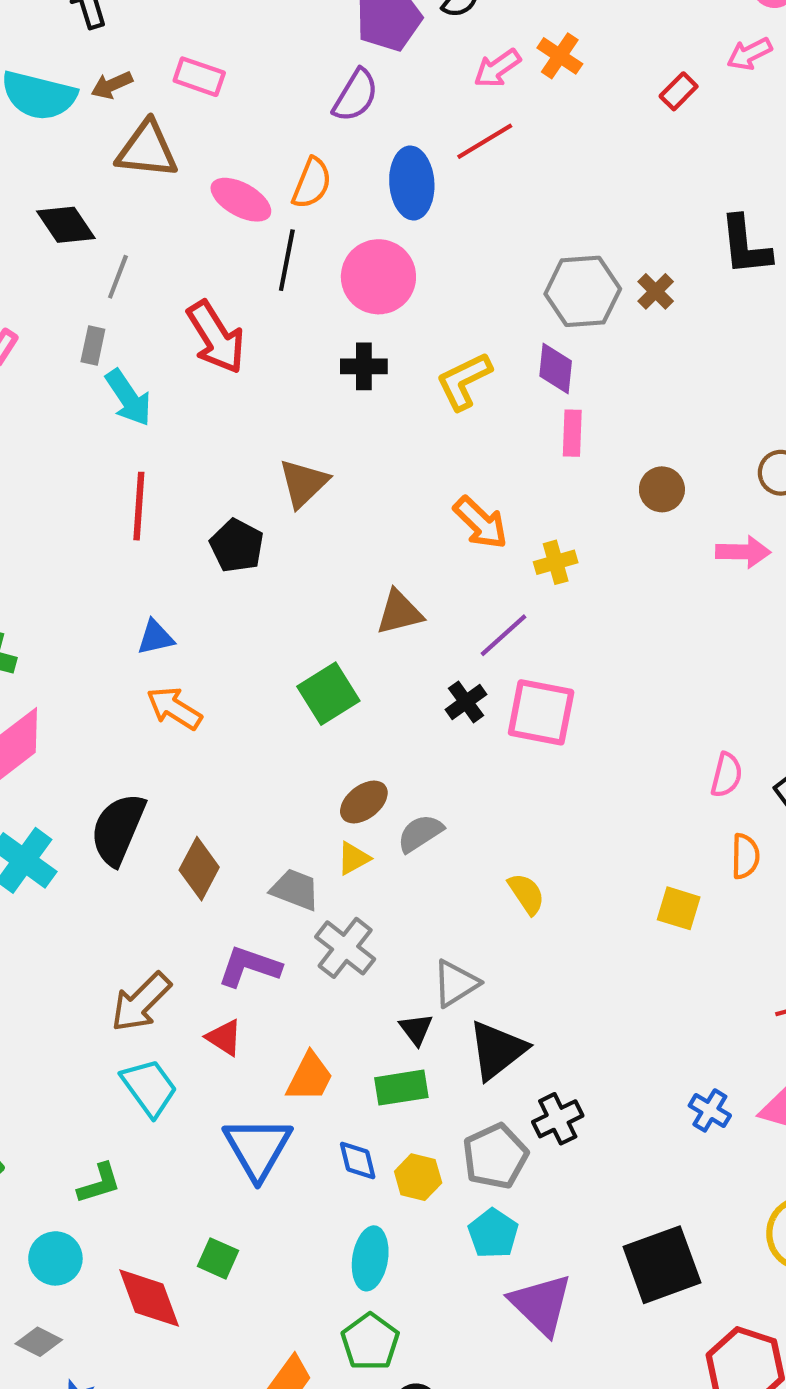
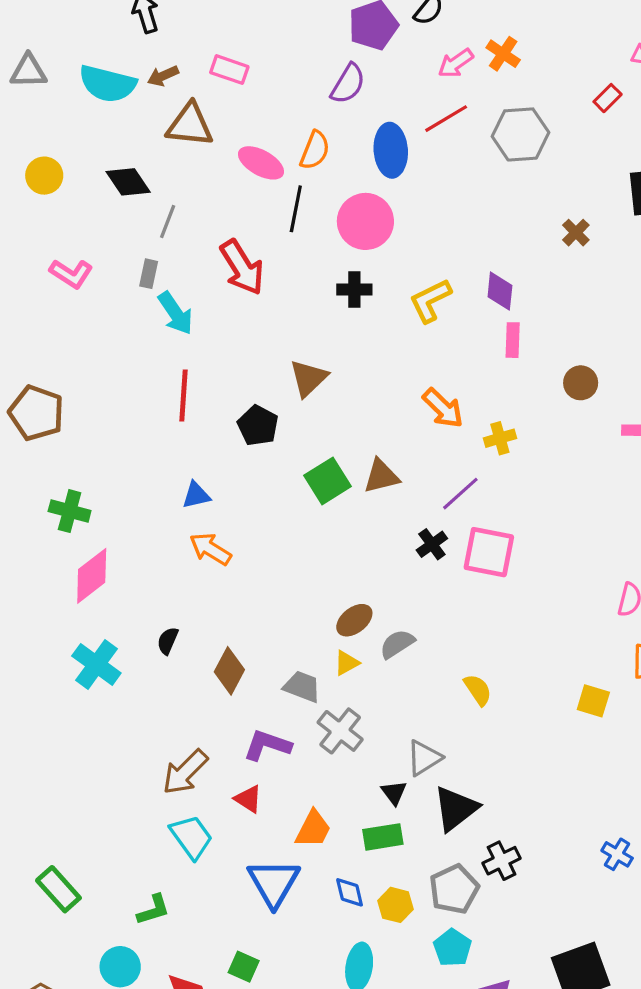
red rectangle: (679, 91) -> (608, 98), moved
gray hexagon: (583, 291) -> (521, 134), moved
green square: (328, 694) -> (327, 481), moved
black semicircle: (118, 829) -> (168, 641), size x0.5

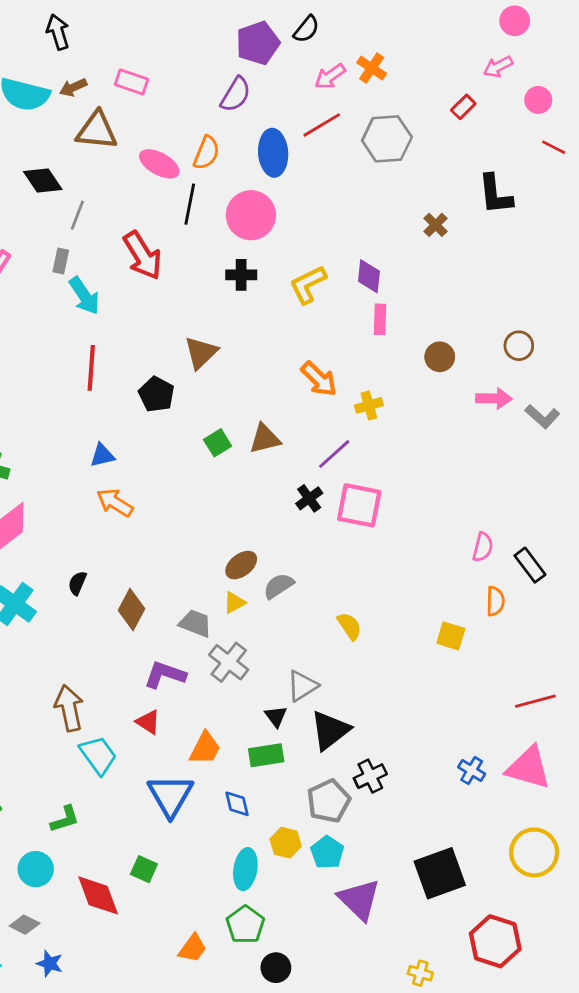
green square: (327, 481) -> (218, 443), size x0.7
brown arrow: (185, 772) -> (69, 708), moved, turned 123
yellow hexagon: (396, 905) -> (286, 843), moved

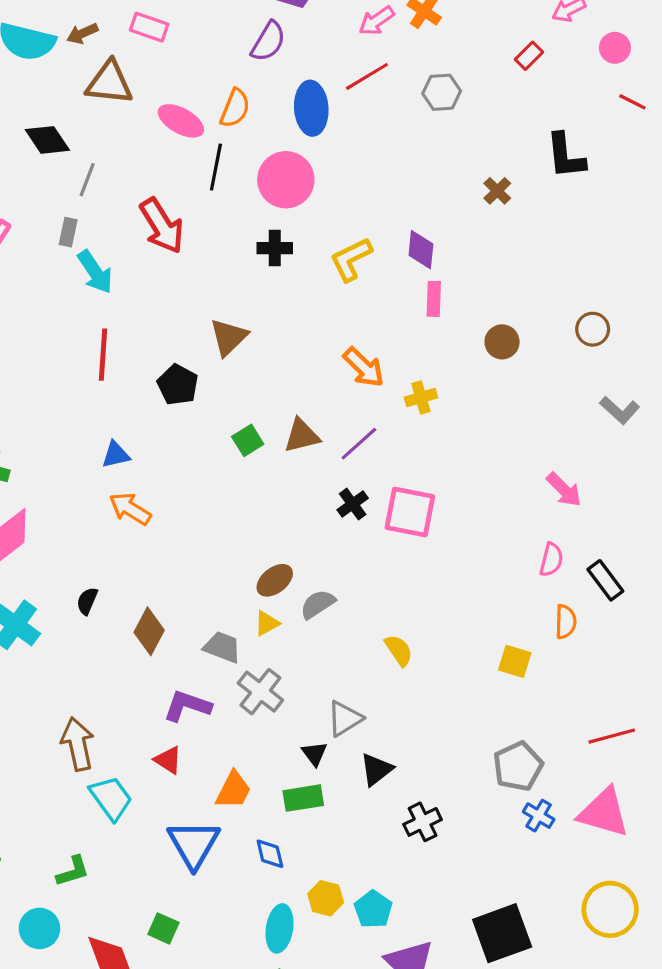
gray hexagon: (387, 139) -> (442, 92), size x0.7
pink arrow: (494, 398) -> (564, 490), moved, turned 44
purple line: (334, 454) -> (359, 444), moved
black triangle: (330, 730) -> (376, 769), size x0.7
gray pentagon: (329, 801) -> (518, 766), moved

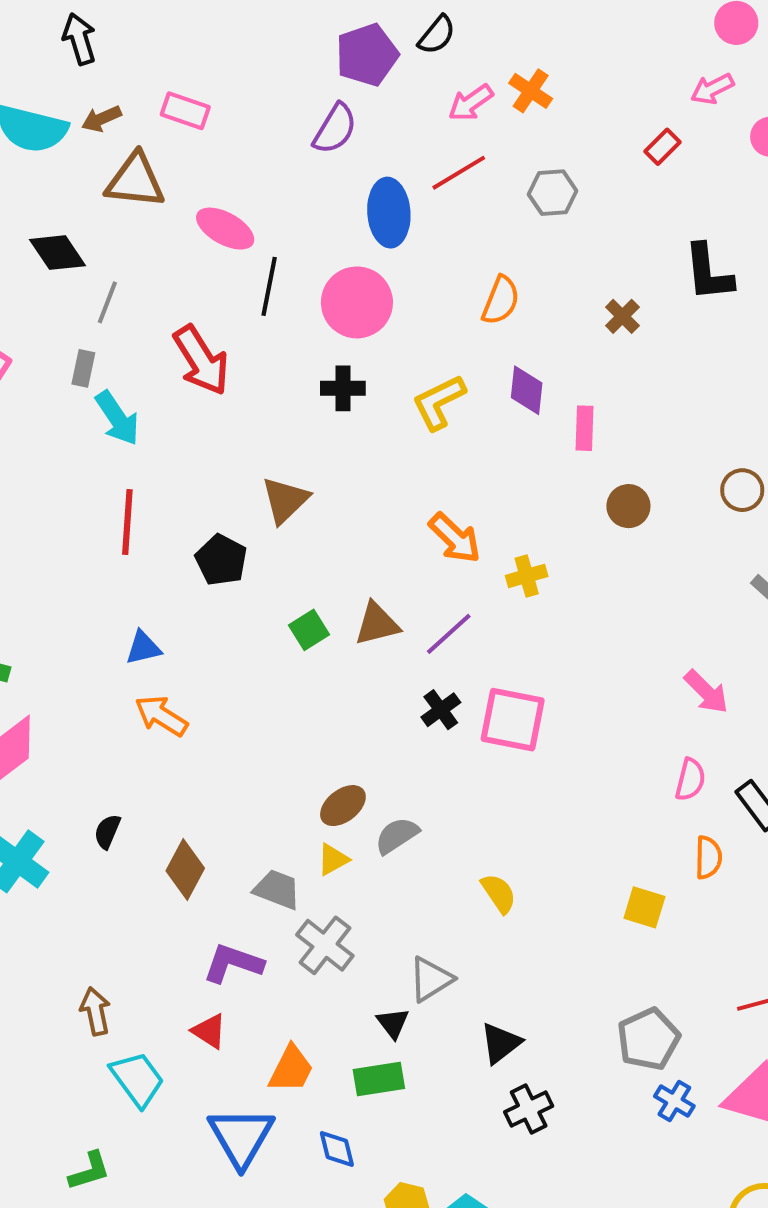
orange semicircle: (235, 108) -> (501, 300), moved
pink rectangle: (434, 299) -> (585, 428), moved
brown arrow: (78, 744) -> (95, 1011), size x0.7
black triangle: (376, 769) -> (501, 1043), moved

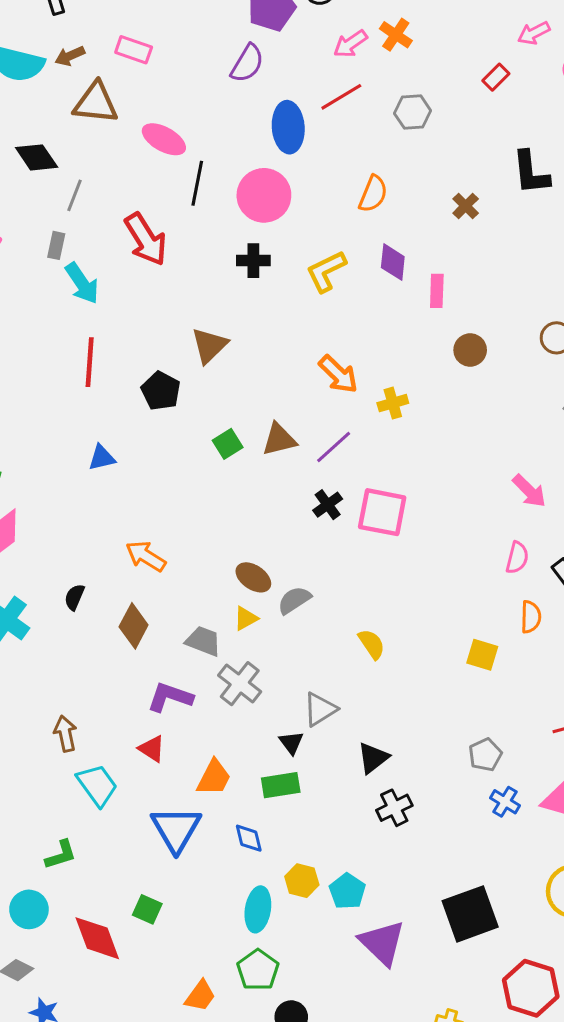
orange arrow: (161, 716) -> (146, 556), moved
brown ellipse: (343, 806) -> (253, 577), turned 72
gray pentagon: (648, 1039) -> (485, 755), size x0.7

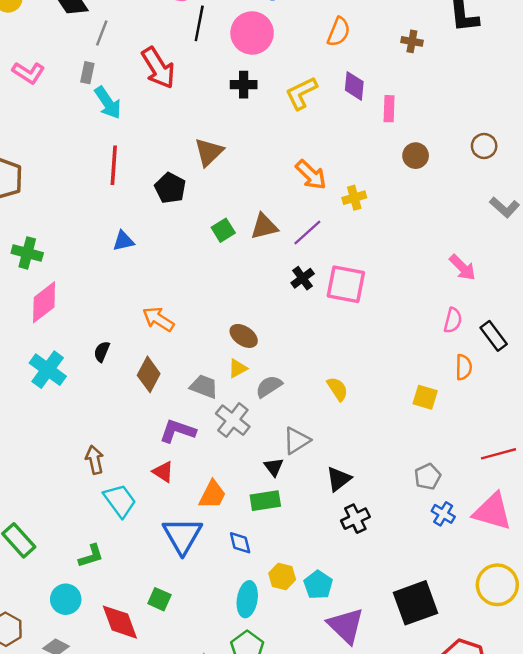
brown cross: (466, 206) -> (412, 41), turned -35
gray semicircle: (294, 600) -> (269, 386), moved

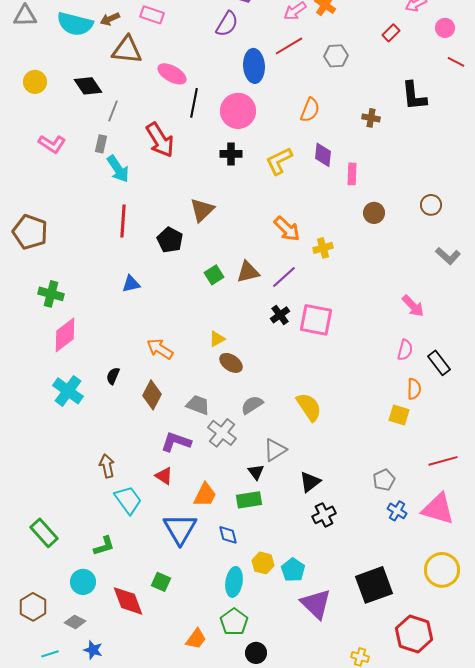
yellow triangle: (238, 368) -> (217, 339), moved
yellow semicircle: (337, 389) -> (309, 407), size x1.4
yellow square: (425, 397) -> (399, 415), moved

